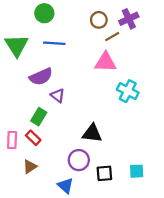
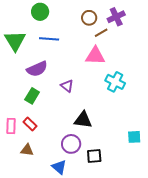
purple triangle: (58, 96) -> (67, 86), moved
green rectangle: (39, 117) -> (32, 96), moved
brown triangle: (30, 167) -> (27, 150), turned 40
cyan square: (137, 171) -> (134, 137), moved

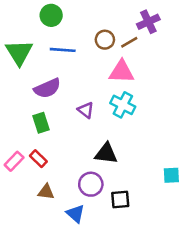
brown circle: (89, 18) -> (105, 40), moved
cyan cross: (115, 82) -> (123, 105), moved
green rectangle: (32, 96) -> (41, 123), turned -49
pink rectangle: (11, 126) -> (14, 161), turned 42
brown triangle: (27, 150) -> (46, 192), moved

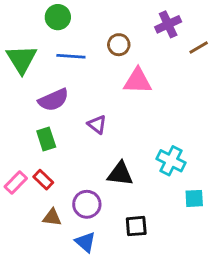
brown line: (129, 42) -> (199, 48), moved
cyan cross: (123, 105) -> (171, 161), moved
purple circle: (91, 184) -> (87, 204), moved

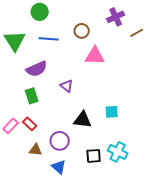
cyan cross: (171, 161) -> (118, 152), moved
cyan square: (194, 198) -> (112, 112), moved

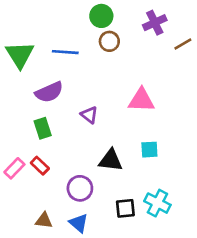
green circle: (40, 12) -> (101, 16), moved
pink triangle: (95, 56) -> (141, 100), moved
brown triangle: (36, 150) -> (44, 220), moved

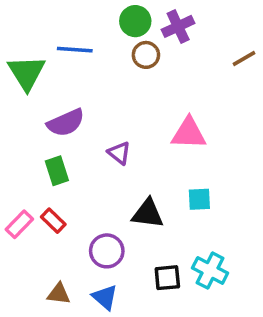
purple cross: (155, 23) -> (178, 26), moved
blue line: (65, 52) -> (75, 50), moved

